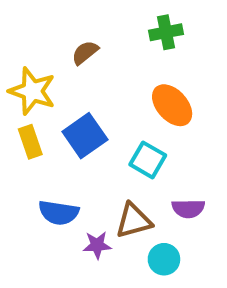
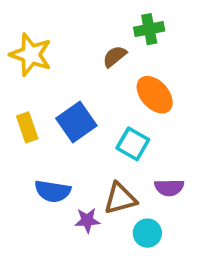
brown semicircle: (85, 53) -> (115, 56), moved
yellow star: (32, 91) -> (31, 55), moved

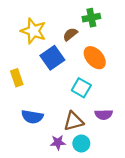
yellow star: (31, 55) -> (33, 31), moved
blue square: (76, 122) -> (52, 58), moved
purple star: (87, 220) -> (58, 142), moved
cyan circle: (147, 233) -> (81, 143), moved

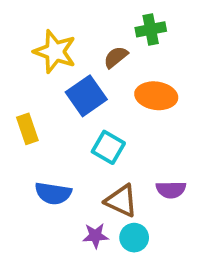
orange ellipse: (95, 58) -> (156, 96), turned -40
cyan square: (81, 88) -> (108, 147), moved
brown triangle: (74, 121) -> (121, 201), turned 40

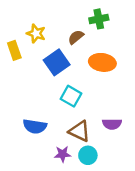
yellow star: (55, 52) -> (36, 33), size x0.7
yellow rectangle: (27, 129) -> (14, 50), moved

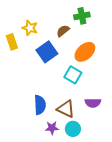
orange ellipse: (102, 62) -> (85, 52), turned -50
cyan square: (71, 96) -> (73, 75), moved
blue semicircle: (35, 126) -> (40, 105), moved, turned -102

